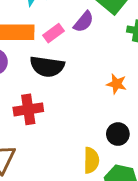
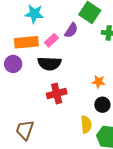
orange star: (117, 84) -> (98, 82), moved
red cross: (28, 109) -> (57, 93), moved

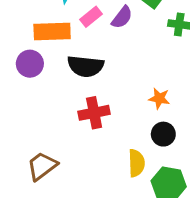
pink rectangle: (51, 40) -> (91, 17), moved
brown trapezoid: (25, 130) -> (42, 166), turned 30

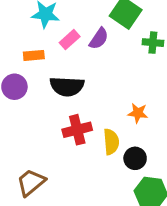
orange rectangle: (52, 32) -> (34, 55), size x0.6
black circle: (163, 134) -> (135, 158), moved
yellow semicircle: (137, 163) -> (111, 142), moved

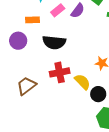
yellow semicircle: (111, 142) -> (82, 82), turned -42
brown trapezoid: (31, 182) -> (26, 86), moved

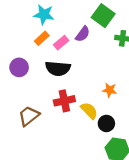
pink rectangle: (58, 10) -> (61, 43), moved
orange rectangle: (33, 20) -> (42, 38), moved, turned -40

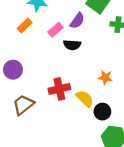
orange rectangle: (42, 38) -> (25, 26), moved
purple circle: (19, 67) -> (13, 70), moved
black semicircle: (58, 68) -> (72, 45), moved, size x0.7

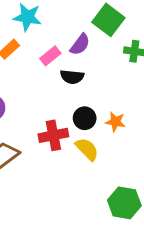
black circle: (102, 112) -> (85, 118), moved

